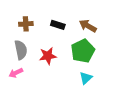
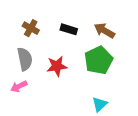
brown cross: (26, 24) -> (31, 28), turned 32
cyan triangle: (86, 78) -> (100, 104), moved

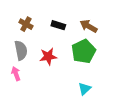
pink arrow: (19, 86) -> (16, 74), turned 96

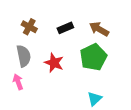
black rectangle: (58, 25) -> (65, 28), turned -40
red star: (48, 56) -> (54, 63), turned 30

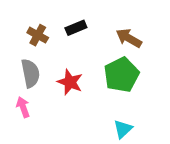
black rectangle: (65, 28) -> (76, 28), moved

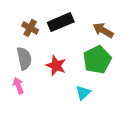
black rectangle: (76, 28) -> (61, 22), size x1.5
cyan triangle: (123, 129) -> (83, 93), moved

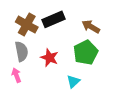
brown cross: (30, 28) -> (27, 25), size x1.5

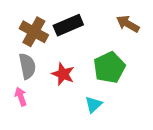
brown arrow: (91, 27) -> (128, 24), moved

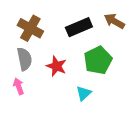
black rectangle: (68, 25) -> (79, 27), moved

